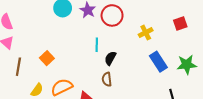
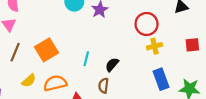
red circle: (112, 15) -> (147, 24), moved
cyan line: (97, 45) -> (86, 59), moved
orange square: (47, 58) -> (46, 50), size x1.5

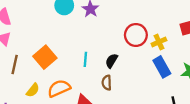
red circle: (147, 24) -> (136, 35), moved
yellow cross: (155, 46) -> (159, 42), moved

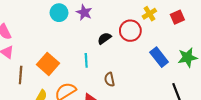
yellow cross: (159, 42) -> (149, 14), moved
black semicircle: (112, 61) -> (104, 38), moved, turned 32

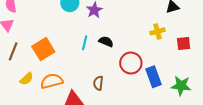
red circle: (130, 31) -> (131, 63), moved
black semicircle: (104, 38) -> (106, 42), turned 40
cyan line: (86, 60) -> (85, 43), moved

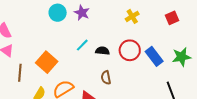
yellow cross: (157, 31) -> (132, 16), moved
black semicircle: (106, 42) -> (102, 51), moved
cyan line: (85, 43) -> (82, 45), turned 48

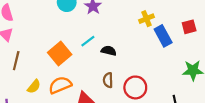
red circle: (130, 50) -> (135, 87), moved
blue rectangle: (154, 56) -> (163, 36), moved
orange square: (47, 62) -> (60, 53), moved

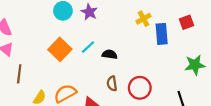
blue rectangle: (163, 36) -> (162, 34), turned 30
orange square: (60, 53) -> (60, 49), moved

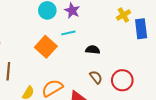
cyan line: (88, 47) -> (68, 33), moved, turned 32
brown semicircle: (112, 83) -> (96, 77), turned 152

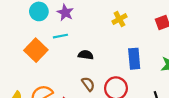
blue rectangle: (141, 29) -> (134, 59), moved

